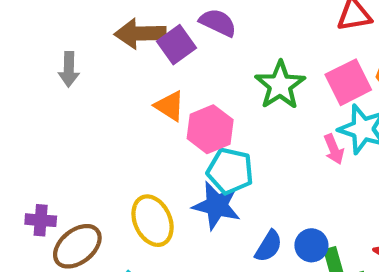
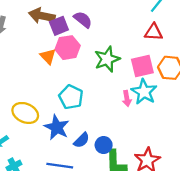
pink hexagon: (210, 129) -> (68, 48), moved
blue star: (217, 206) -> (57, 127), moved
yellow ellipse: (153, 221) -> (25, 113), turned -55

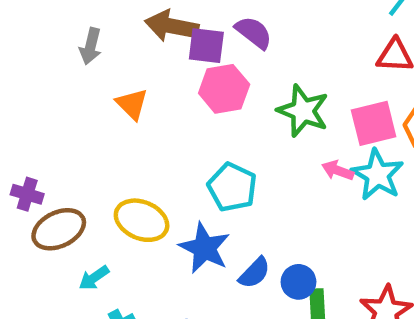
purple square: (59, 26) -> (206, 46), turned 30
orange triangle: (48, 56) -> (132, 104), moved
green star: (107, 59) -> (303, 111), turned -30
pink arrow: (127, 98) -> (338, 170), moved, turned 120

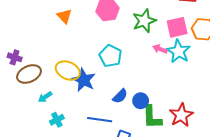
green star: (303, 111) -> (144, 21), turned 30
blue star: (205, 248) -> (84, 80), moved

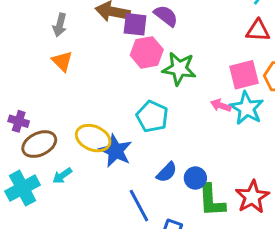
orange triangle: (64, 16) -> (62, 61), moved
green star: (144, 21) -> (179, 69), moved, turned 30
cyan cross: (57, 120) -> (23, 188), moved, size x1.6
blue line: (100, 120) -> (139, 206), turned 55

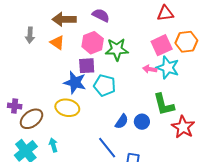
purple square: (135, 24) -> (87, 66), moved
orange triangle: (62, 61) -> (57, 43), moved
blue star: (116, 151) -> (75, 82), moved
cyan arrow: (62, 176) -> (53, 145), moved, turned 120
green L-shape: (212, 201) -> (164, 104), moved

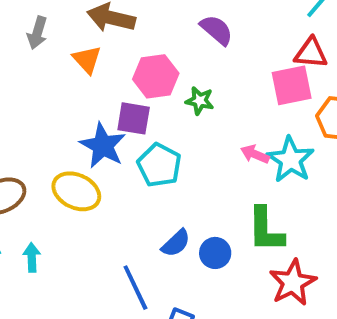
purple semicircle: (101, 15) -> (217, 30), moved
pink square: (162, 45) -> (292, 85), moved
green star: (117, 49) -> (200, 101), size x0.6

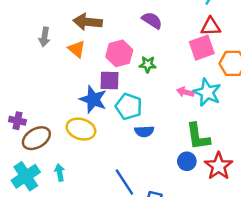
blue semicircle: (176, 243) -> (144, 131), moved, turned 48
blue circle: (215, 253) -> (187, 161), moved

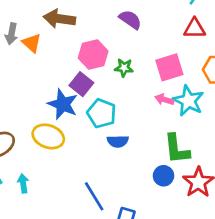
pink square: (202, 48) -> (169, 67), moved
orange triangle: (77, 49) -> (32, 43), moved
purple square: (109, 81) -> (81, 84), turned 35

